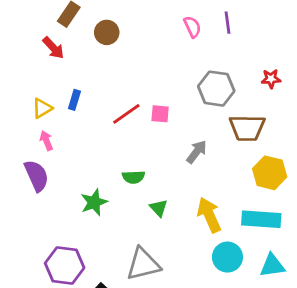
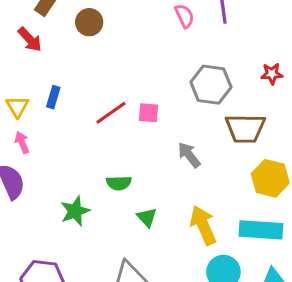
yellow triangle: (42, 108) -> (17, 107), turned -30
gray arrow: (197, 152) -> (189, 155), turned -75

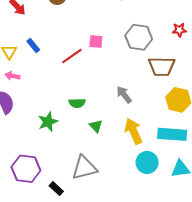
blue rectangle: (53, 97) -> (33, 46), turned -56
pink square: (148, 113) -> (96, 41), moved
pink arrow: (22, 142) -> (12, 76), turned -56
gray arrow: (189, 155) -> (124, 95), moved

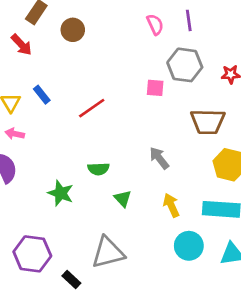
gray hexagon: (139, 37) -> (185, 65), moved
pink square: (96, 41) -> (155, 88), moved
green star: (48, 122) -> (61, 193), turned -30
yellow arrow: (133, 131) -> (171, 205), size x0.7

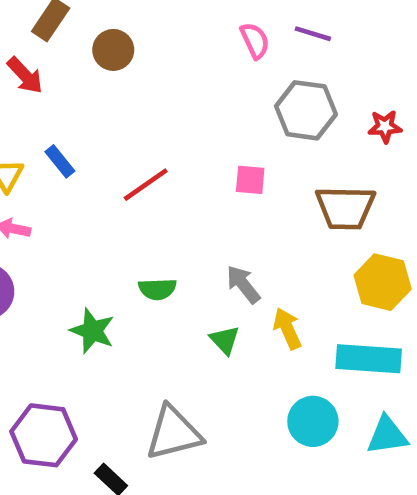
purple line: (189, 20) -> (313, 34), turned -65
pink square: (155, 88) -> (250, 180), moved
gray arrow: (159, 158) -> (243, 284), moved
green triangle: (123, 199) -> (225, 340), moved
yellow arrow: (171, 205) -> (287, 329), moved

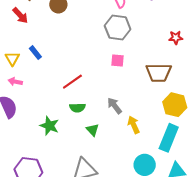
gray hexagon: (306, 110) -> (118, 27), moved
red line: (146, 185) -> (72, 82), moved
green triangle: (225, 340) -> (92, 130), moved
cyan rectangle: (369, 359) -> (169, 138), turned -72

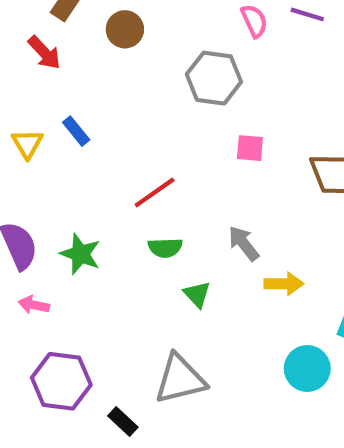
gray hexagon: (118, 27) -> (214, 78), moved
pink arrow: (15, 82) -> (34, 305), moved
yellow arrow: (134, 125) -> (284, 284), turned 114
green star: (49, 126) -> (80, 254), moved

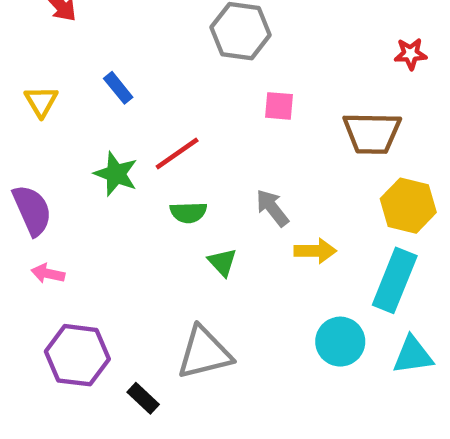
blue rectangle: (76, 131) -> (118, 88), moved
green star: (80, 254) -> (116, 174), moved

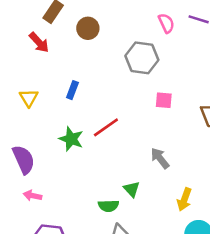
blue rectangle: (118, 88) -> (72, 90), turned 60
green semicircle: (188, 212) -> (108, 206), moved
yellow arrow: (315, 251) -> (184, 199), moved, turned 110

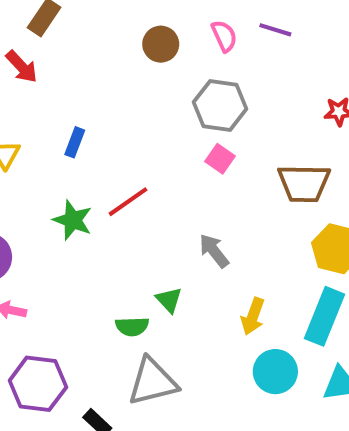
brown circle: (88, 28) -> (161, 44), moved
gray hexagon: (142, 58) -> (220, 106), moved
pink square: (164, 100) -> (220, 159), turned 30

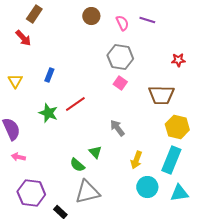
brown circle: (161, 44) -> (91, 16), moved
green semicircle: (132, 327) -> (77, 165), turned 42

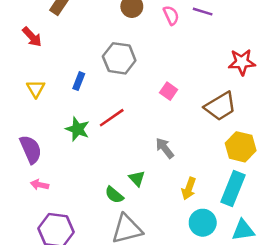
red arrow: (23, 38) -> (32, 37), moved
gray hexagon: (120, 57) -> (119, 58), moved
red star: (178, 60) -> (242, 62), size x1.5
brown trapezoid: (161, 95) -> (220, 106), turned -32

